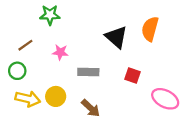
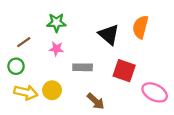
green star: (50, 15) -> (56, 23), moved
red square: (133, 75) -> (124, 71), size x1.5
brown arrow: (91, 108) -> (96, 101), moved

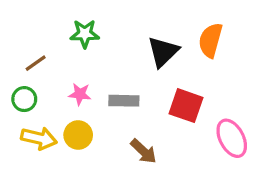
black triangle: (109, 35) -> (163, 52), turned 35
pink star: (56, 49) -> (80, 94), moved
pink ellipse: (155, 92) -> (232, 138), turned 35

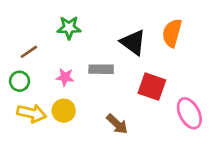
black triangle: (163, 52) -> (133, 42), turned -40
gray rectangle: (124, 101) -> (101, 69), moved

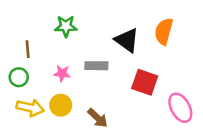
brown line: (29, 52) -> (28, 49), turned -60
brown arrow: (117, 124) -> (98, 118), moved

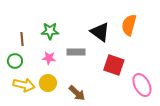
green star: (66, 26) -> (50, 31), moved

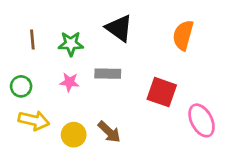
black triangle: (100, 32) -> (119, 28), moved
brown line: (22, 39) -> (32, 39), moved
yellow circle: (48, 83) -> (74, 135), moved

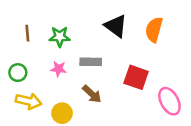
black triangle: (119, 28) -> (116, 26), moved
brown arrow: (109, 132) -> (92, 94), moved

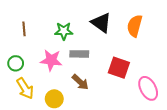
green star: (60, 37) -> (64, 31), moved
pink star: (58, 69) -> (51, 60), size x1.5
yellow arrow: (29, 101) -> (25, 88), turned 45

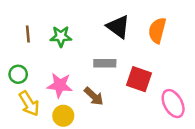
green star: (64, 31) -> (61, 36), moved
gray rectangle: (79, 54) -> (105, 63), moved
pink star: (51, 60) -> (60, 85), moved

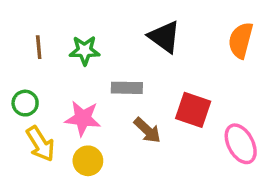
orange semicircle: (157, 30) -> (241, 40), moved
gray rectangle: (105, 63) -> (127, 88), moved
brown arrow: (94, 96) -> (147, 130), moved

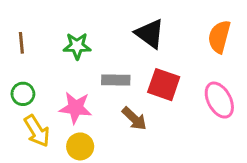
brown line: (39, 47) -> (21, 43), moved
red square: (193, 110) -> (164, 85), moved
pink ellipse: (241, 144) -> (219, 100), moved

